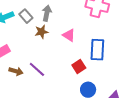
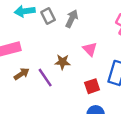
brown star: (41, 32) -> (63, 62), moved
brown arrow: (16, 71) -> (22, 74), turned -64

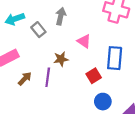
gray rectangle: (48, 16) -> (38, 30), moved
purple line: (45, 78) -> (48, 77), turned 54

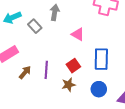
blue rectangle: (115, 58) -> (101, 59), moved
brown star: (61, 59) -> (69, 85), moved
red square: (94, 76) -> (73, 66), moved

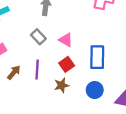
gray rectangle: (35, 26) -> (38, 37), moved
pink triangle: (78, 34) -> (66, 40), moved

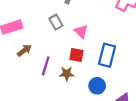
red square: (67, 64) -> (76, 55), turned 32
purple line: (37, 69) -> (46, 66), moved

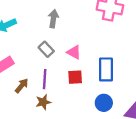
purple line: (46, 66) -> (45, 79), moved
brown star: (67, 74) -> (43, 102), moved

